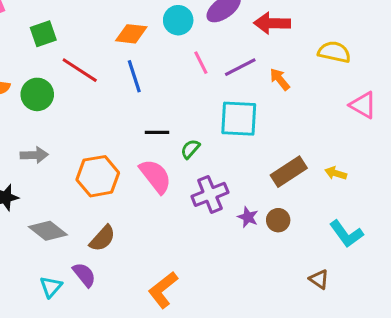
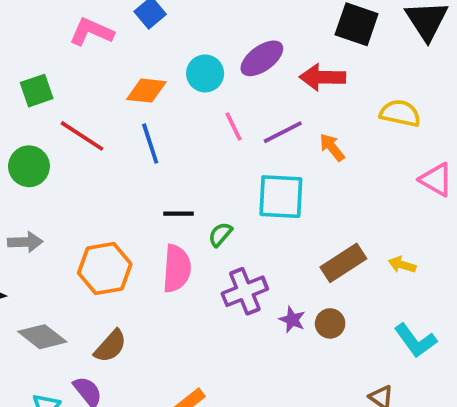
pink semicircle: (155, 176) -> (177, 269), turned 42

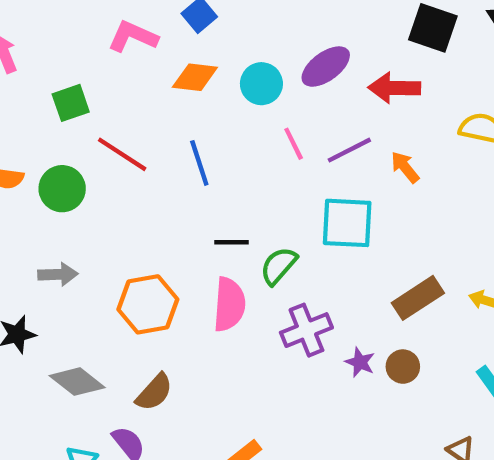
orange diamond: (146, 91) -> (195, 77), moved
green semicircle: (220, 234) -> (279, 266), size x1.4

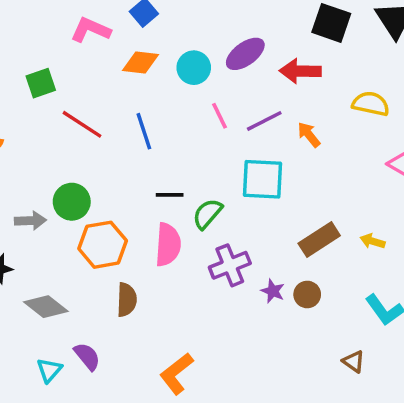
green circle: (62, 189) -> (72, 202), moved
brown semicircle: (154, 392) -> (127, 300), moved, turned -40

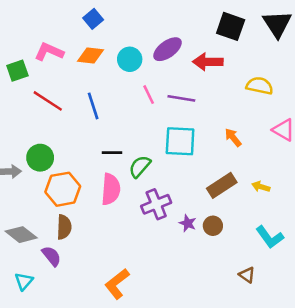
pink L-shape: (91, 30) -> (49, 52), moved
purple line: (264, 121) -> (181, 98), turned 36
orange arrow: (309, 135) -> (233, 137), moved
brown semicircle: (127, 300) -> (64, 227), moved
purple semicircle: (87, 356) -> (51, 256), moved

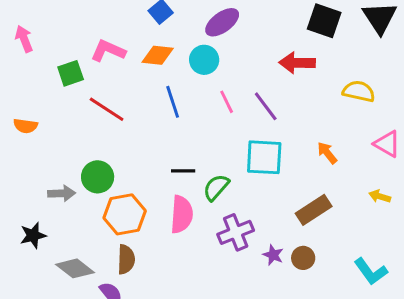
purple ellipse: (168, 49) -> (222, 22), moved
purple line: (181, 98) -> (266, 106), turned 44
blue line: (93, 106) -> (173, 102), moved
yellow arrow: (261, 187) -> (380, 196), moved

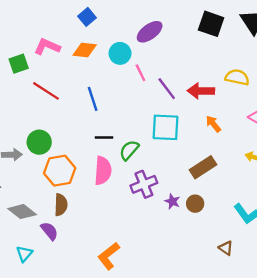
purple ellipse: (222, 22) -> (150, 32), moved
red arrow: (297, 63) -> (201, 91), moved
blue line: (173, 102) -> (93, 99), moved
pink line: (227, 102) -> (140, 73), moved

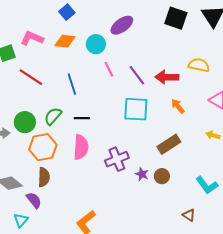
pink line: (140, 73) -> (109, 69), moved
green semicircle: (129, 150) -> (53, 116), moved
cyan triangle: (24, 254) -> (21, 220), moved

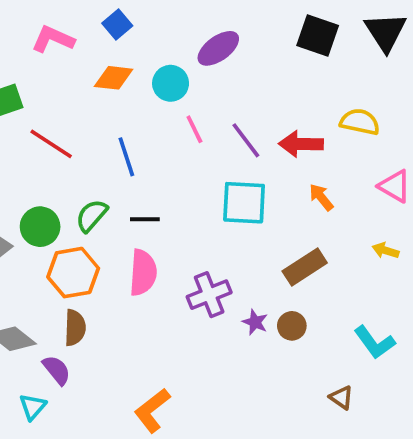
pink L-shape: (32, 38) -> (53, 39), moved

